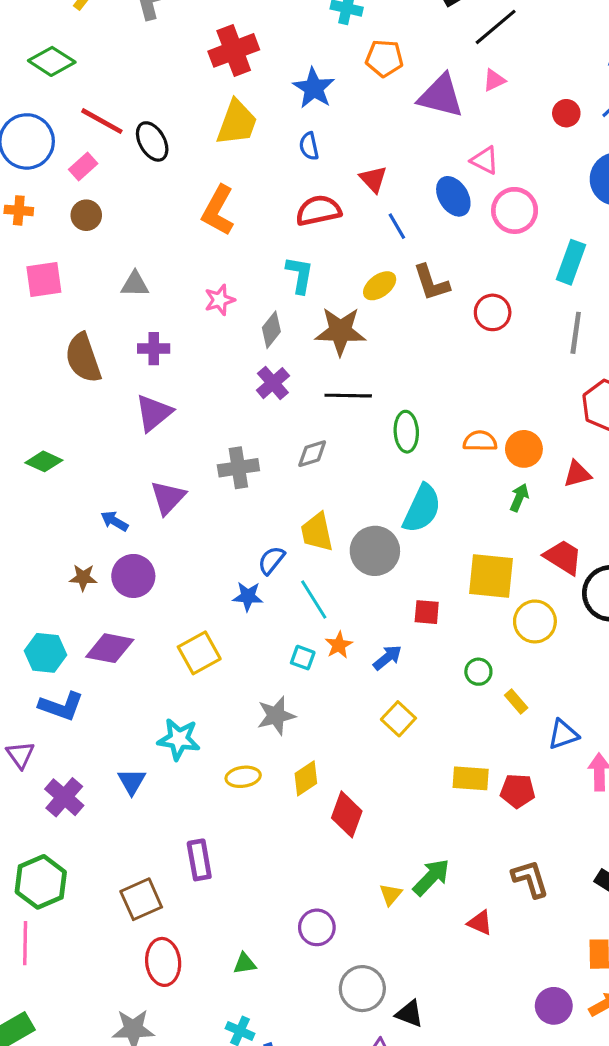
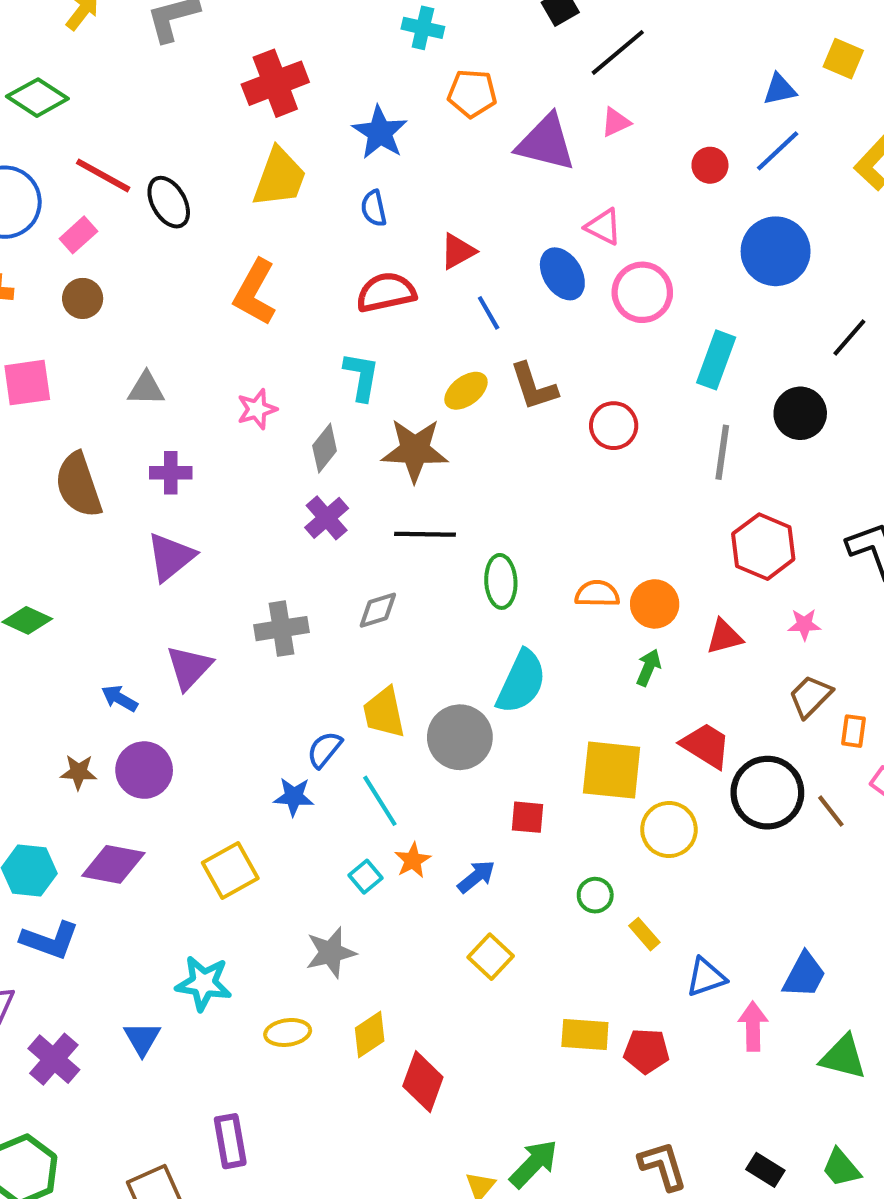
red triangle: (373, 179) -> (458, 251), turned 44
cyan square: (303, 658) -> (366, 877), turned 30

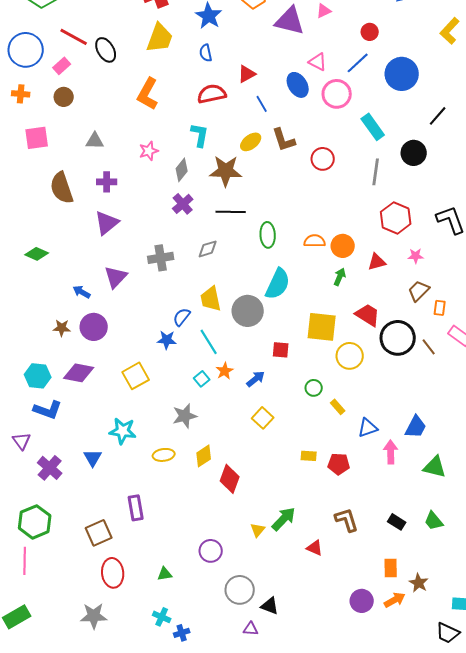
blue line: (778, 151) -> (358, 63), moved
cyan rectangle: (716, 360) -> (373, 127), turned -56
yellow rectangle: (585, 1035) -> (309, 456), size x0.7

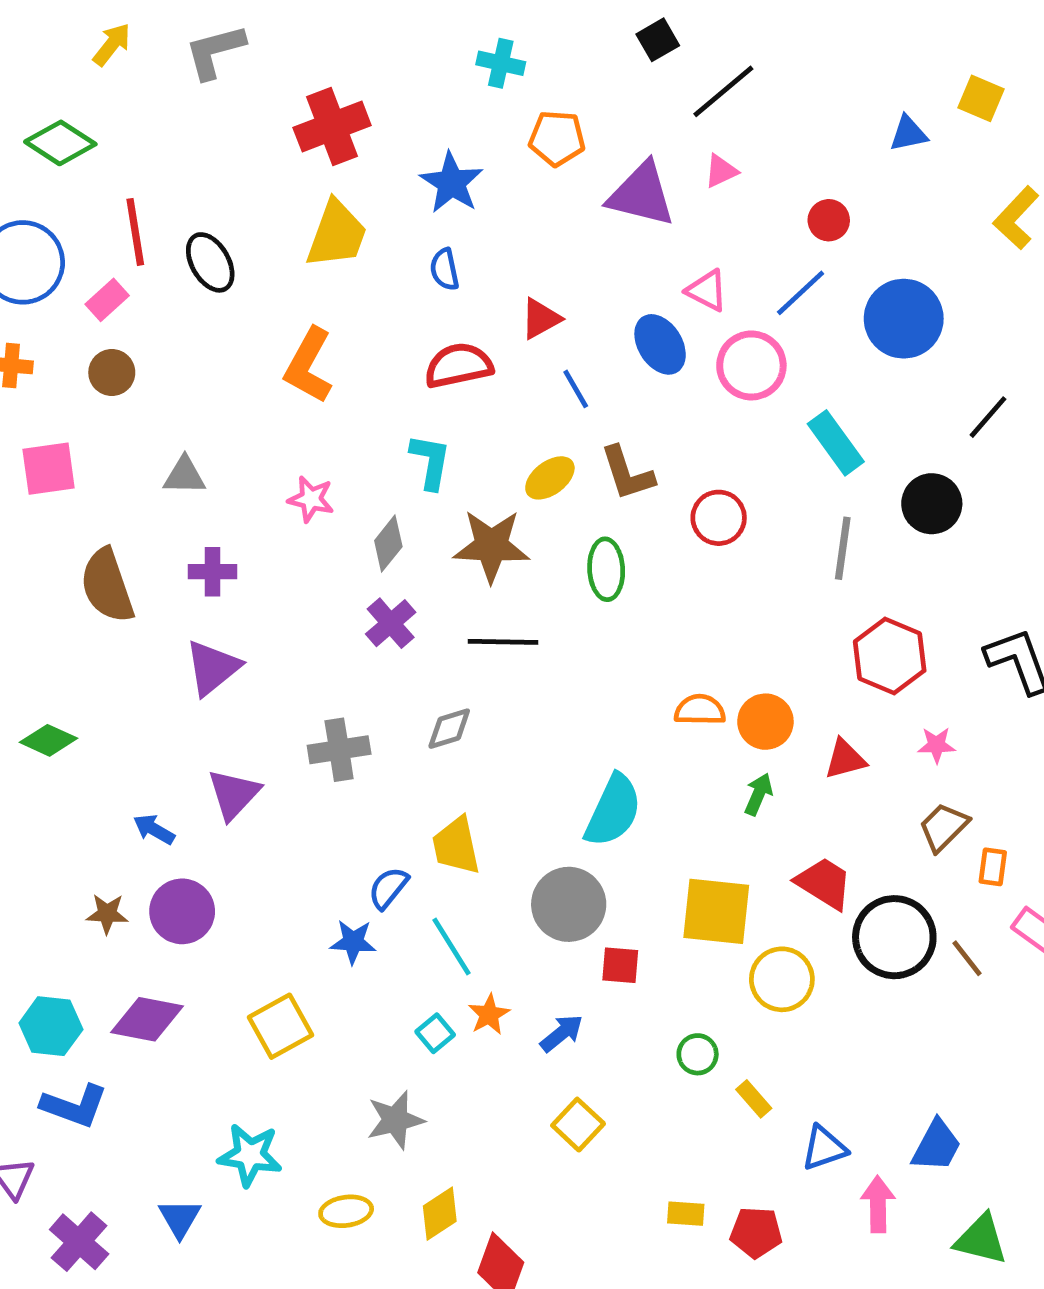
red line: (74, 37) -> (135, 232), turned 52
pink star: (149, 151) -> (311, 499), turned 30
green ellipse: (268, 235) -> (606, 569), moved
gray circle: (248, 311) -> (569, 904), moved

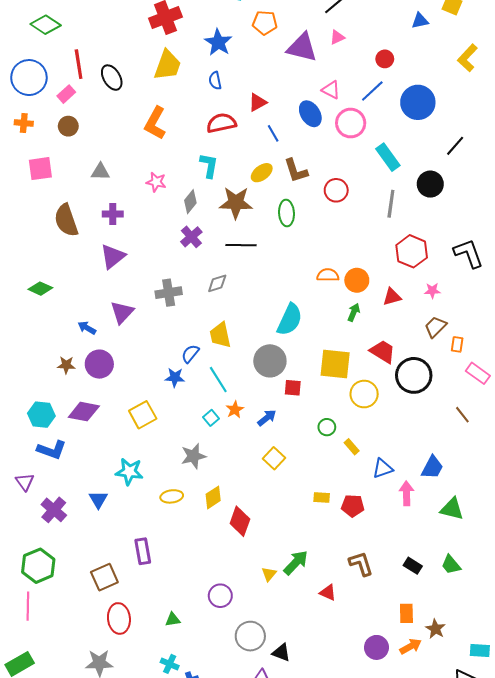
brown line: (967, 958) -> (462, 415), moved

